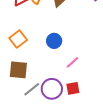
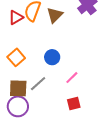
gray line: (32, 89) -> (38, 84), moved
purple circle: (52, 89) -> (18, 106), moved

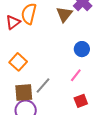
brown triangle: (55, 15) -> (64, 14), moved
blue circle: (52, 57) -> (82, 49), moved

